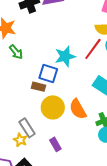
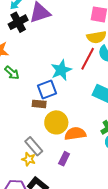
blue square: (48, 74) -> (47, 90), turned -30
orange semicircle: (78, 109) -> (75, 134), moved, turned 120
purple rectangle: (55, 144) -> (64, 159), turned 64

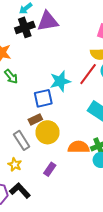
brown rectangle: (39, 104) -> (35, 119), moved, turned -40
orange semicircle: (75, 134) -> (79, 147), moved
gray rectangle: (34, 146) -> (22, 140), moved

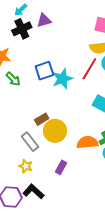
purple triangle: (48, 21) -> (44, 20), size x0.7
blue square: (43, 98) -> (44, 71), moved

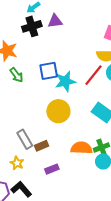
brown rectangle: (42, 119) -> (42, 146), moved
yellow circle: (55, 131) -> (58, 111), moved
purple rectangle: (61, 167) -> (52, 169), turned 32

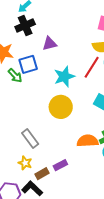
purple triangle: (55, 21) -> (50, 44), moved
blue square: (49, 71) -> (28, 64), moved
brown rectangle: (42, 146) -> (42, 174), moved

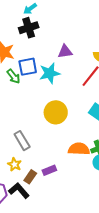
purple triangle: (50, 44) -> (65, 52), moved
cyan star: (64, 77) -> (50, 73), moved
brown rectangle: (42, 174) -> (30, 177), turned -32

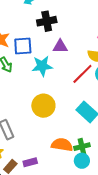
black cross: (29, 28) -> (47, 21), moved
blue square: (28, 67) -> (23, 46), moved

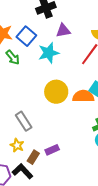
blue square: (23, 46) -> (26, 36), turned -36
orange semicircle: (62, 145) -> (83, 96), moved

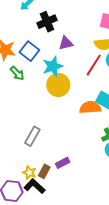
yellow circle: (56, 92) -> (58, 85), moved
gray rectangle: (24, 121) -> (32, 136), turned 66
yellow star: (17, 145) -> (29, 173), moved

